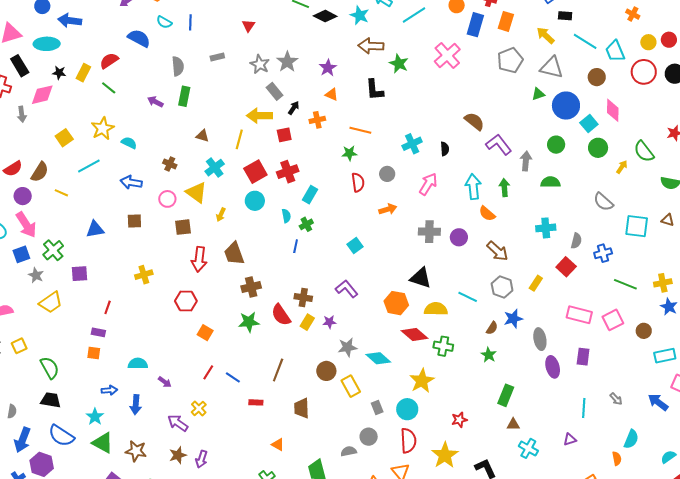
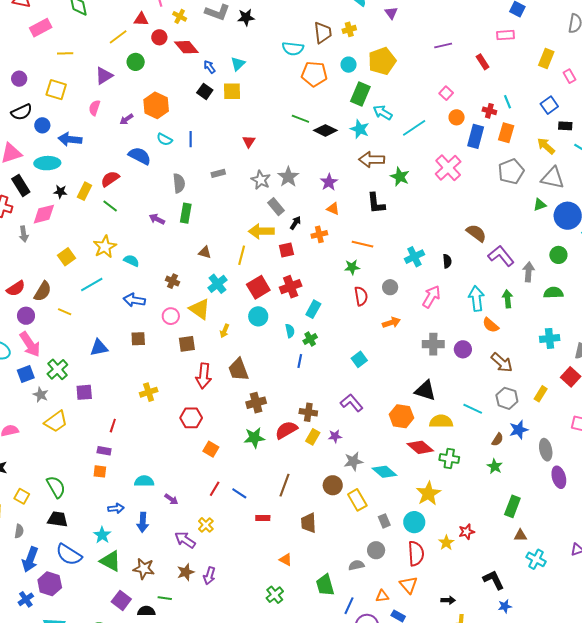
red semicircle: (281, 315) -> (286, 430), turned 95
yellow square: (19, 346) -> (22, 496), moved, turned -35
yellow star: (445, 455) -> (446, 543), moved, size x0.6

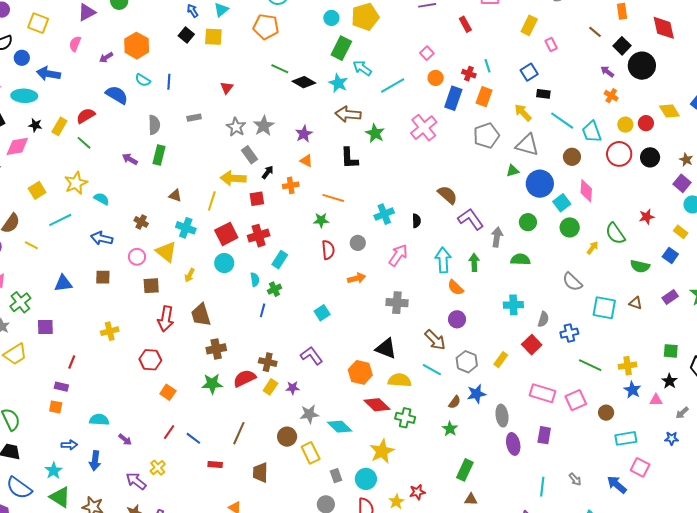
orange pentagon: (314, 74) -> (266, 27), moved
cyan cross: (217, 284) -> (186, 228), turned -36
purple circle: (463, 349) -> (457, 319), moved
brown arrow: (502, 363) -> (435, 340), moved

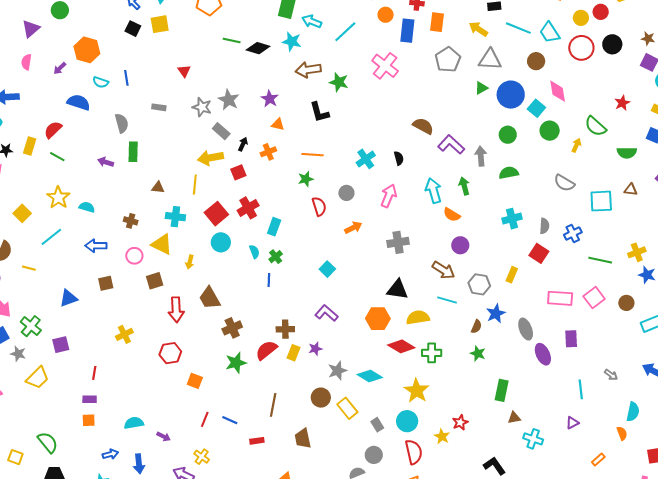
gray rectangle: (194, 118) -> (159, 107), turned 32

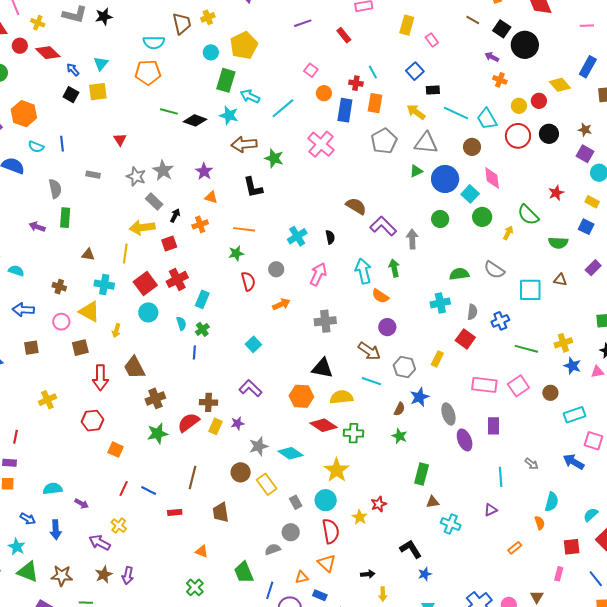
green semicircle: (509, 173) -> (459, 274), moved
blue arrow: (110, 454) -> (28, 519), turned 42

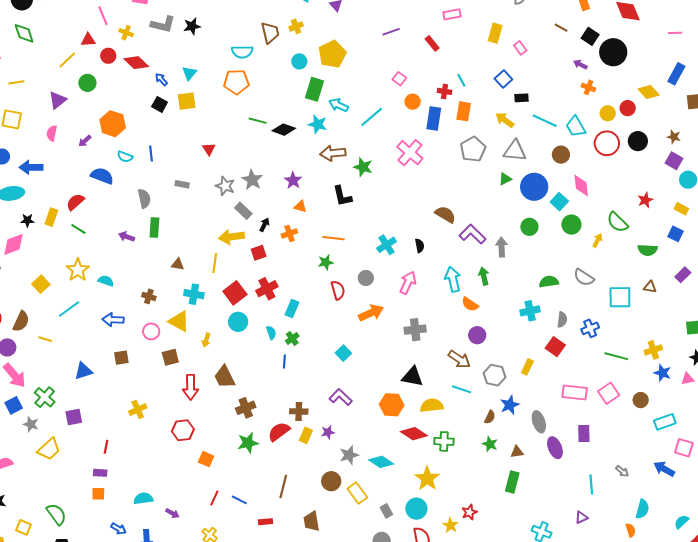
orange arrow: (281, 304) -> (371, 313), size x1.4
brown triangle: (433, 502) -> (517, 452), moved

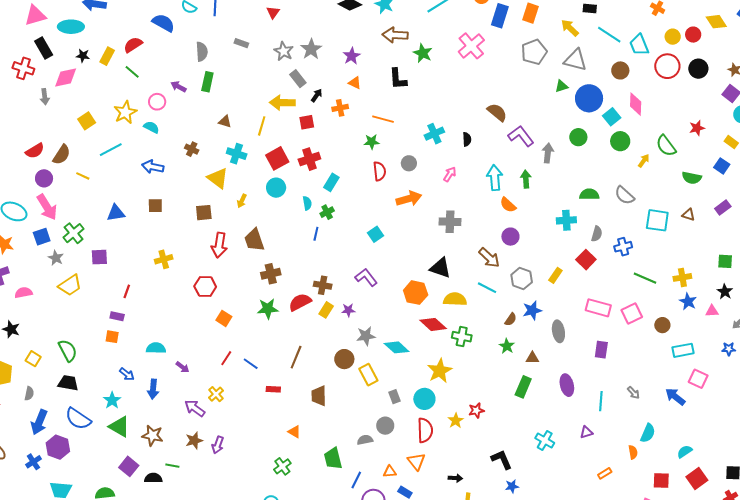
pink arrow: (408, 283) -> (450, 174), size x0.7
pink circle: (151, 331) -> (157, 102), moved
purple ellipse: (555, 448) -> (567, 385), moved

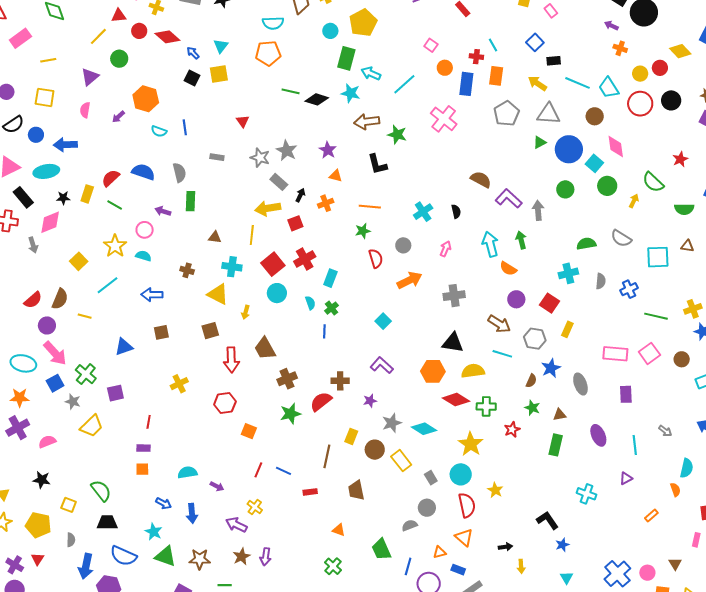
blue semicircle: (163, 23) -> (143, 172), moved
red square: (586, 260) -> (549, 303), moved
yellow rectangle: (326, 310) -> (351, 436), moved
red star: (476, 410) -> (512, 430), moved

